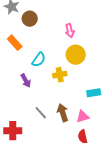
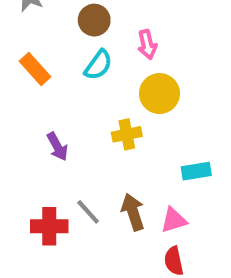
brown circle: (30, 19) -> (94, 20), moved
cyan semicircle: (39, 60) -> (98, 65), moved
red cross: (13, 131) -> (49, 226), moved

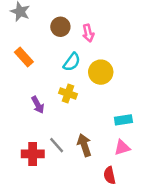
pink arrow: (147, 45) -> (88, 33), moved
cyan semicircle: (98, 65) -> (72, 62), moved
yellow cross: (127, 134) -> (68, 93), moved, turned 30
pink triangle: (174, 220) -> (122, 148), moved

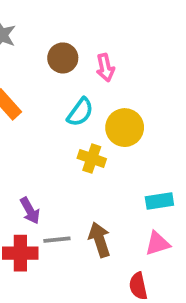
yellow cross: (68, 93) -> (92, 158), moved
purple arrow: (38, 105) -> (30, 211), moved
gray line: (57, 145) -> (57, 240), turned -54

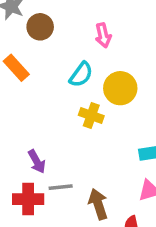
brown circle: (63, 58) -> (40, 27), moved
brown arrow: (100, 240) -> (98, 204), moved

